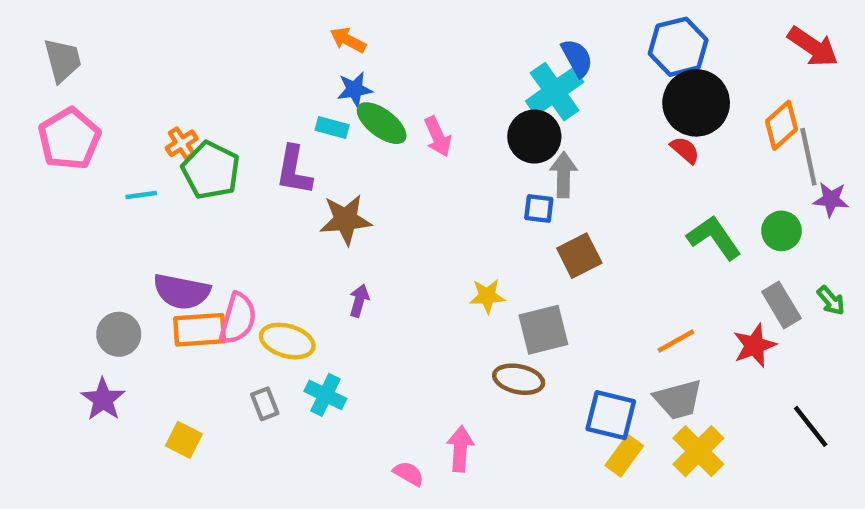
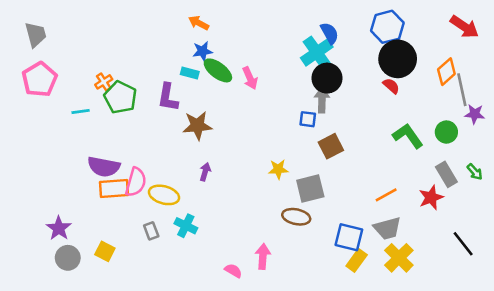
black circle: (534, 137) -> (327, 78), moved
gray circle: (119, 334) -> (68, 258), moved

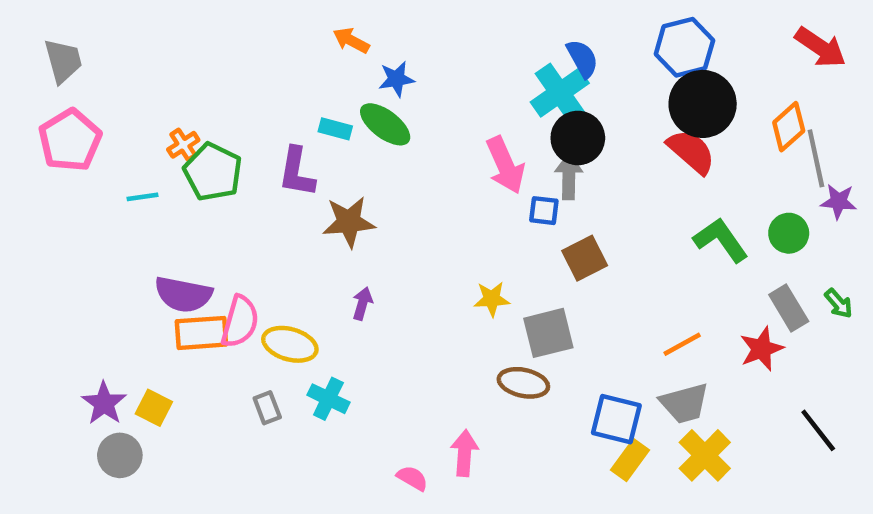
blue star: (203, 51) -> (396, 79), moved
pink arrow: (250, 78) -> (505, 165), moved, size x1.4
red semicircle: (391, 86) -> (691, 152), size x1.6
yellow square: (105, 251) -> (154, 408), moved

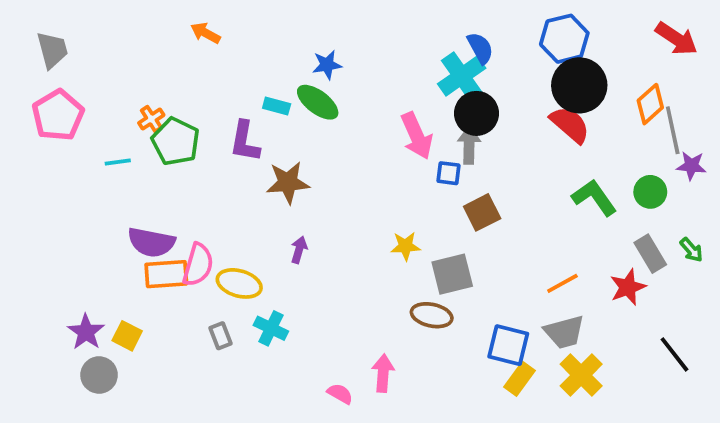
orange arrow: (351, 40) -> (206, 33), moved

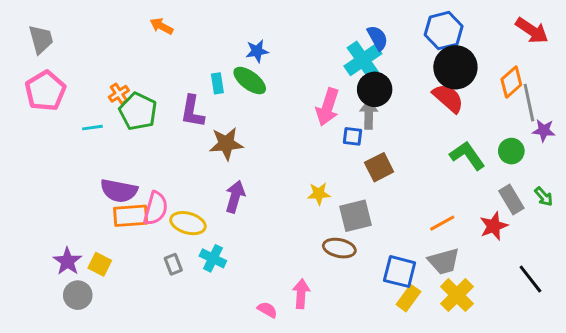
cyan rectangle: (277, 106) -> (217, 83), turned 66
pink arrow: (417, 136) -> (328, 107), turned 42
purple arrow: (299, 250) -> (235, 197), size x1.5

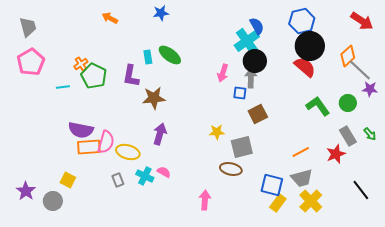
blue star: (257, 51) -> (161, 13), moved
gray line: (529, 103) -> (360, 70), turned -35
pink arrow: (328, 107) -> (223, 73), size x0.7
purple star: (67, 261) -> (26, 191), moved
pink semicircle: (267, 310) -> (164, 172), moved

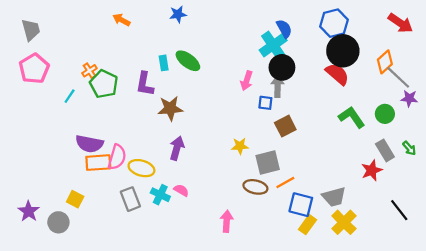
cyan line: (63, 87) -> (70, 96), turned -48
orange line: (301, 152) -> (285, 182), moved
gray rectangle: (118, 180) -> (130, 199), size x1.5

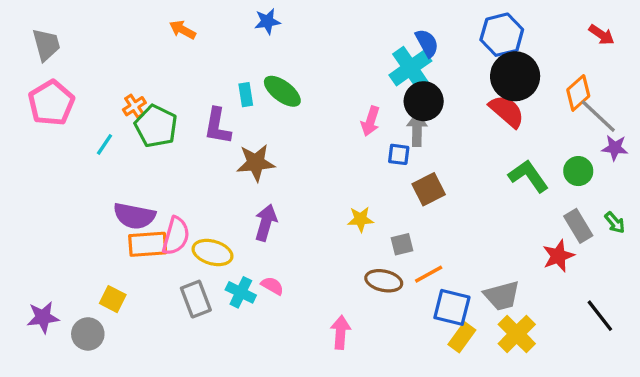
red arrow: (400, 23) -> (602, 35), size x0.7
gray square: (268, 163) -> (402, 244), size x0.6
purple star: (29, 211) -> (43, 317), turned 30

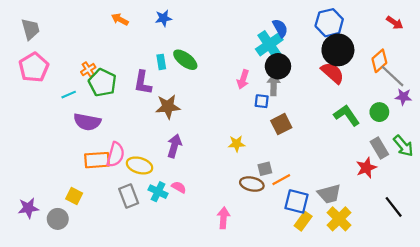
blue star: (267, 21) -> (163, 18), moved
cyan line: (104, 144) -> (69, 95), turned 32
purple semicircle: (134, 216) -> (87, 122), moved
green arrow: (615, 223) -> (403, 146), size x1.5
gray square: (402, 244) -> (265, 169), moved

